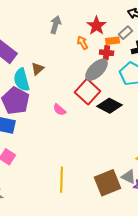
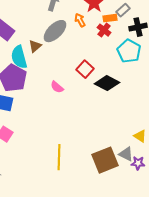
red cross: (107, 53) -> (104, 30), turned 32
gray ellipse: (97, 70) -> (55, 31), moved
red square: (88, 92) -> (85, 69), size x0.7

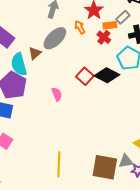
black diamond: (107, 83) -> (107, 75), moved
pink semicircle: (57, 87) -> (57, 94), turned -152
gray triangle: (126, 154) -> (126, 161), turned -35
brown square: (105, 160) -> (105, 167), turned 32

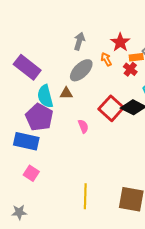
brown triangle: (35, 53) -> (66, 93), moved, turned 40
red square: (85, 76) -> (111, 108), size x1.4

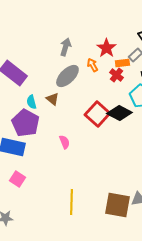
brown triangle: (66, 93) -> (52, 99), turned 40
cyan semicircle: (45, 96) -> (31, 102), size x0.6
pink semicircle: (83, 126) -> (64, 142), moved

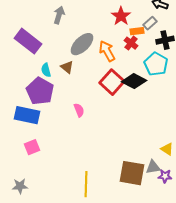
gray arrow: (65, 47) -> (59, 15), moved
orange arrow: (92, 65) -> (107, 51), moved, size x1.5
pink square: (17, 179) -> (32, 147), turned 35
yellow line: (71, 202) -> (86, 184), moved

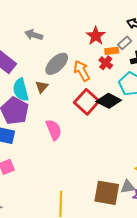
gray arrow: (59, 15) -> (34, 35), turned -90
brown triangle: (67, 67) -> (42, 87), turned 32
cyan semicircle: (46, 70) -> (21, 90), size x1.6
pink semicircle: (79, 110) -> (54, 130), size x1.5

